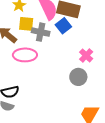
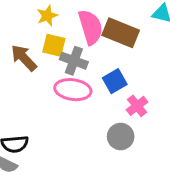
blue square: (63, 26) -> (115, 81), moved
pink ellipse: (25, 55) -> (73, 90), moved

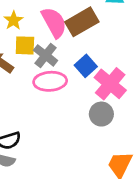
brown rectangle: (121, 33) -> (82, 22), turned -40
gray cross: (74, 61) -> (46, 55), turned 30
pink cross: (137, 106) -> (110, 84), size x1.6

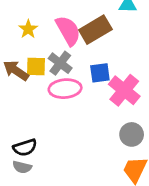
yellow square: (25, 45) -> (36, 66), moved
blue square: (86, 66) -> (100, 73), turned 35
gray circle: (101, 114) -> (132, 134), moved

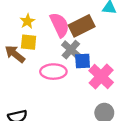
gray cross: (60, 63) -> (71, 50), moved
yellow square: (36, 66) -> (29, 42), moved

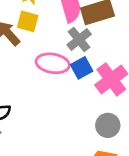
blue square: (83, 61) -> (82, 68), moved, turned -35

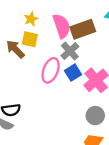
pink ellipse: (53, 63) -> (51, 70), turned -75

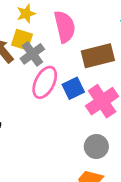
brown rectangle: (83, 29) -> (98, 56), moved
gray cross: (70, 51) -> (32, 54), moved

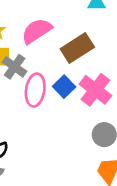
pink semicircle: (65, 27) -> (37, 31), turned -92

